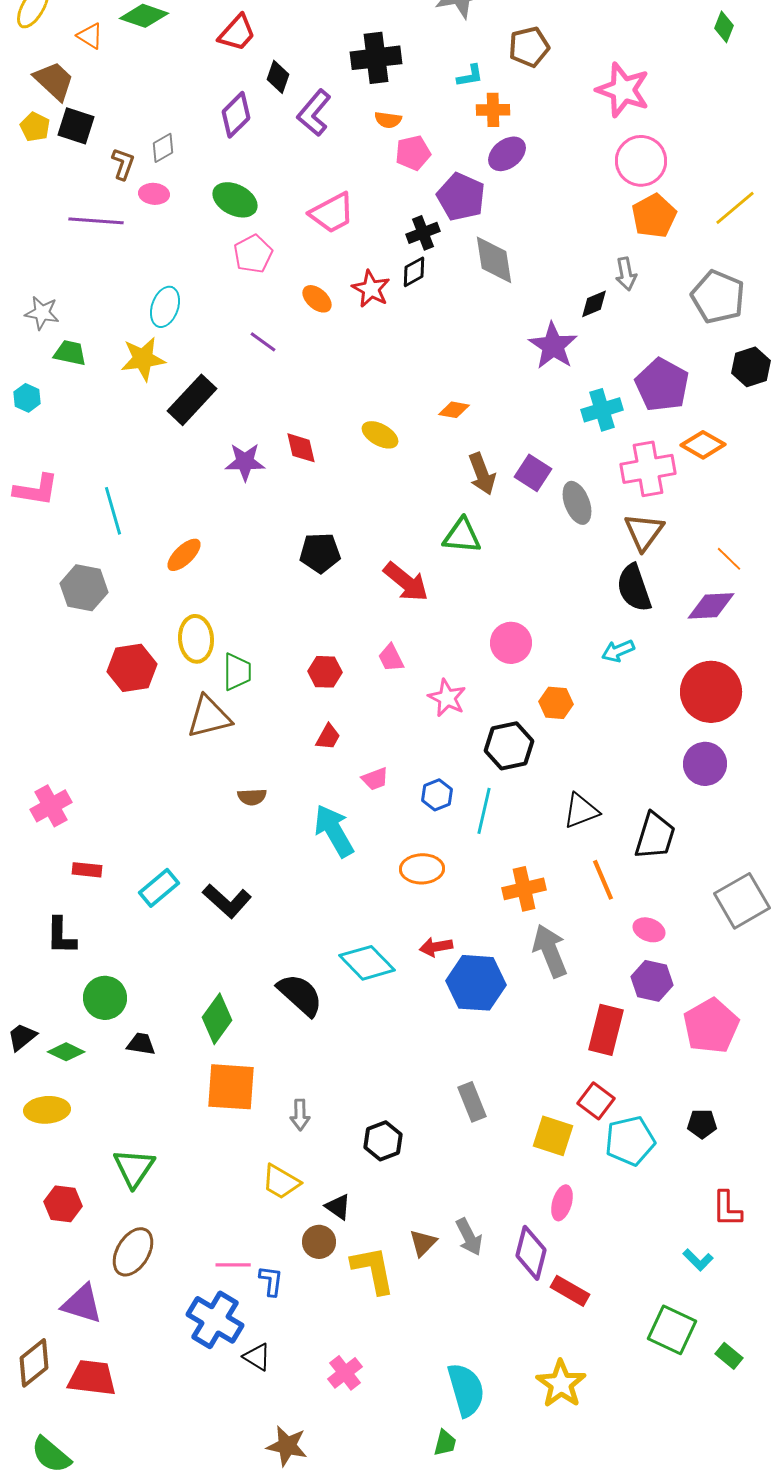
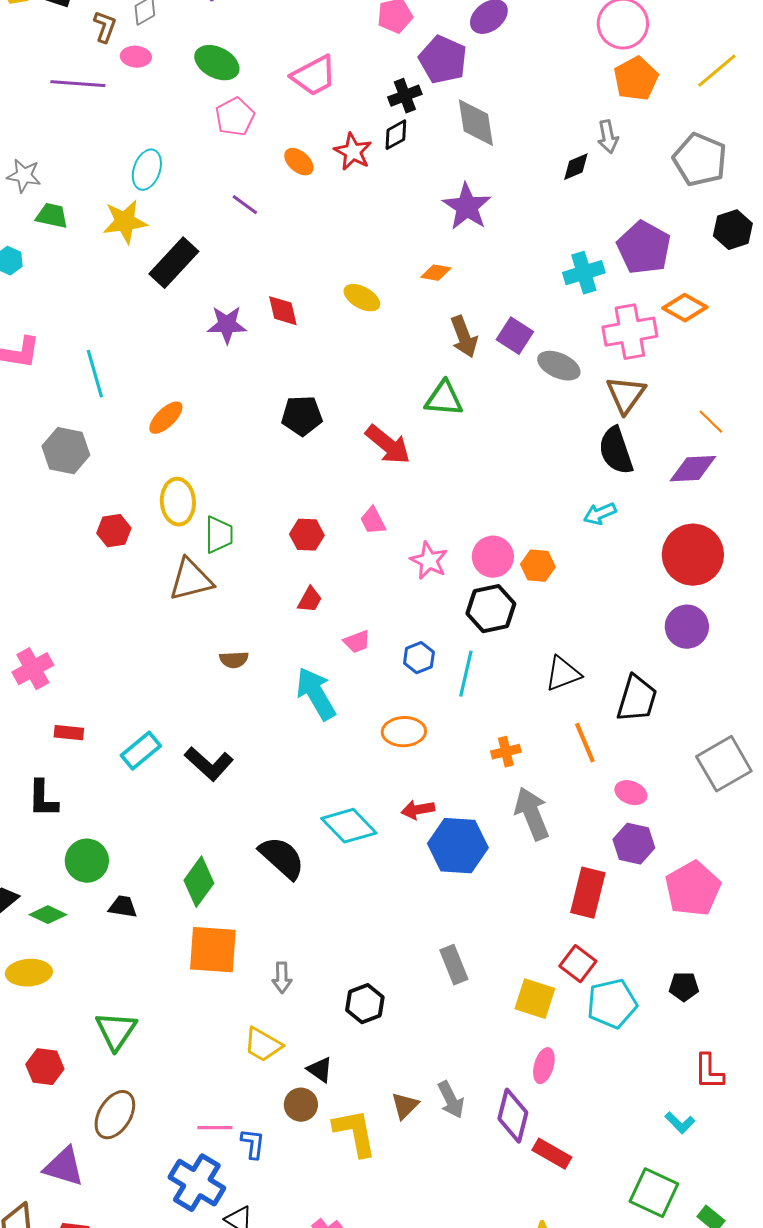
purple star: (553, 346) -> (467, 207), moved
gray ellipse: (577, 503) -> (559, 366), turned -45
pink circle: (511, 643) -> (493, 557), moved
red hexagon: (132, 668) -> (114, 531), size x0.7
orange cross: (524, 889) -> (506, 752), size x0.7

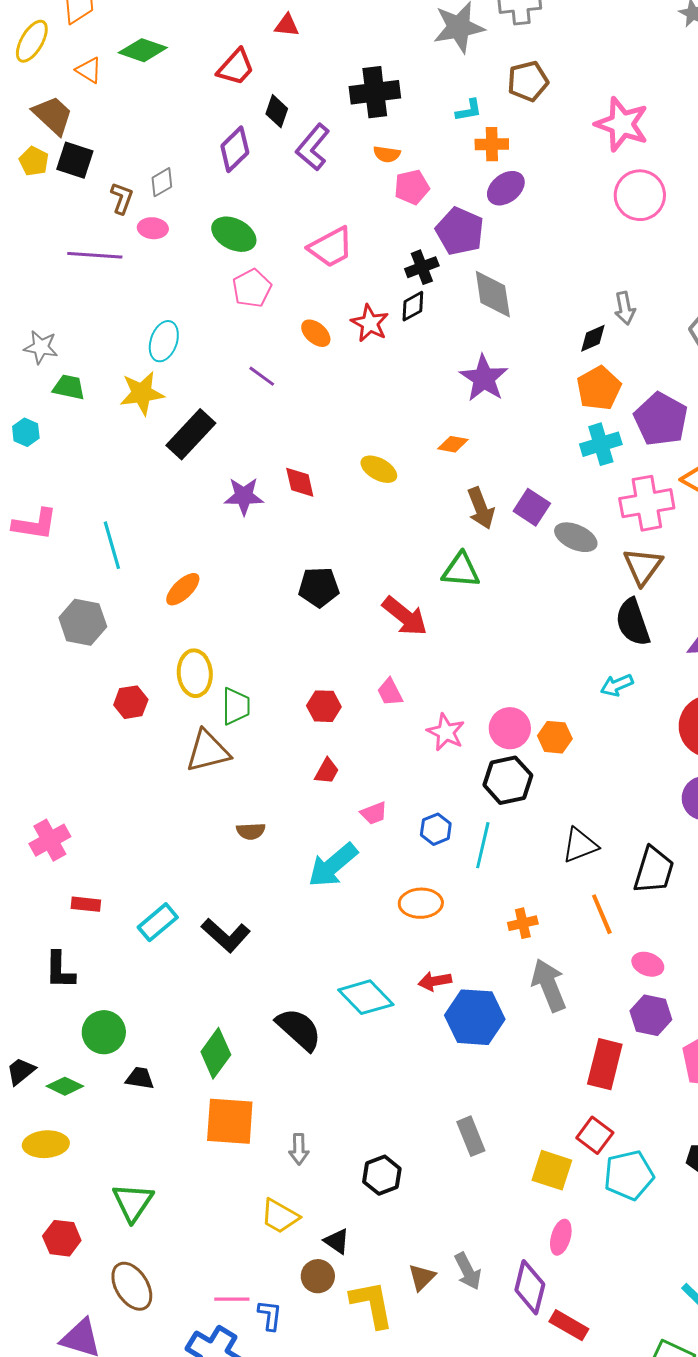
orange pentagon: (636, 79) -> (599, 388), moved
cyan arrow: (316, 694) -> (333, 865), turned -100
brown ellipse: (115, 1115) -> (132, 1286), turned -63

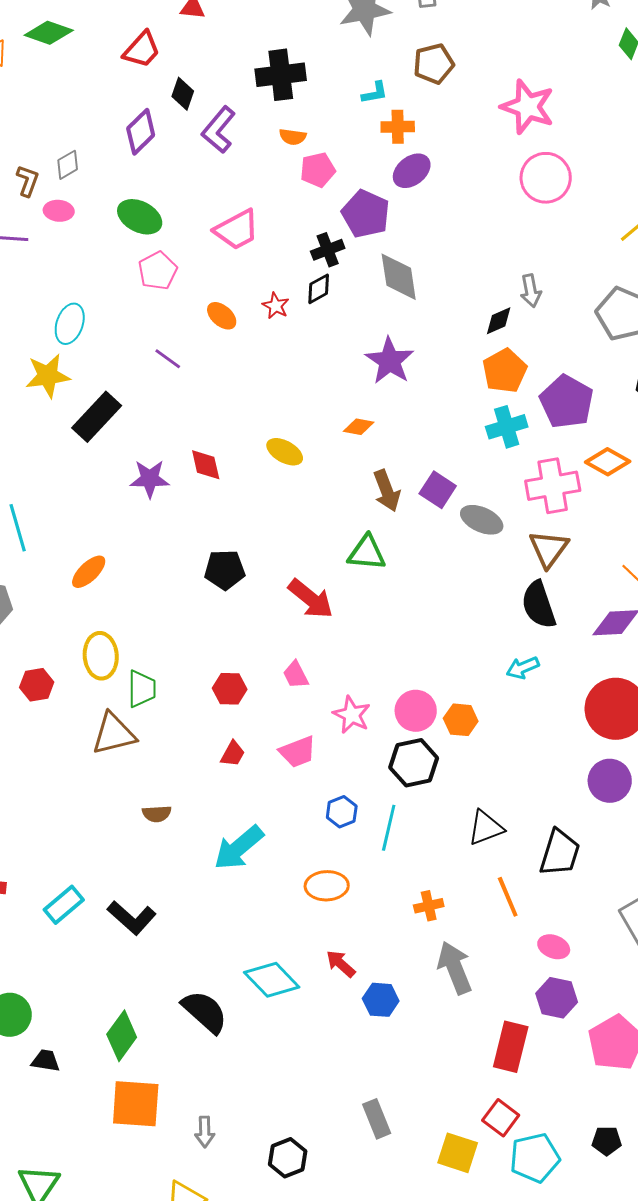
red star: (370, 323) -> (276, 306), size x0.7
pink trapezoid: (374, 813) -> (298, 752), moved, size x1.4
red arrow: (435, 981) -> (341, 964), turned 52
blue hexagon: (475, 1017) -> (381, 1000), size x0.6

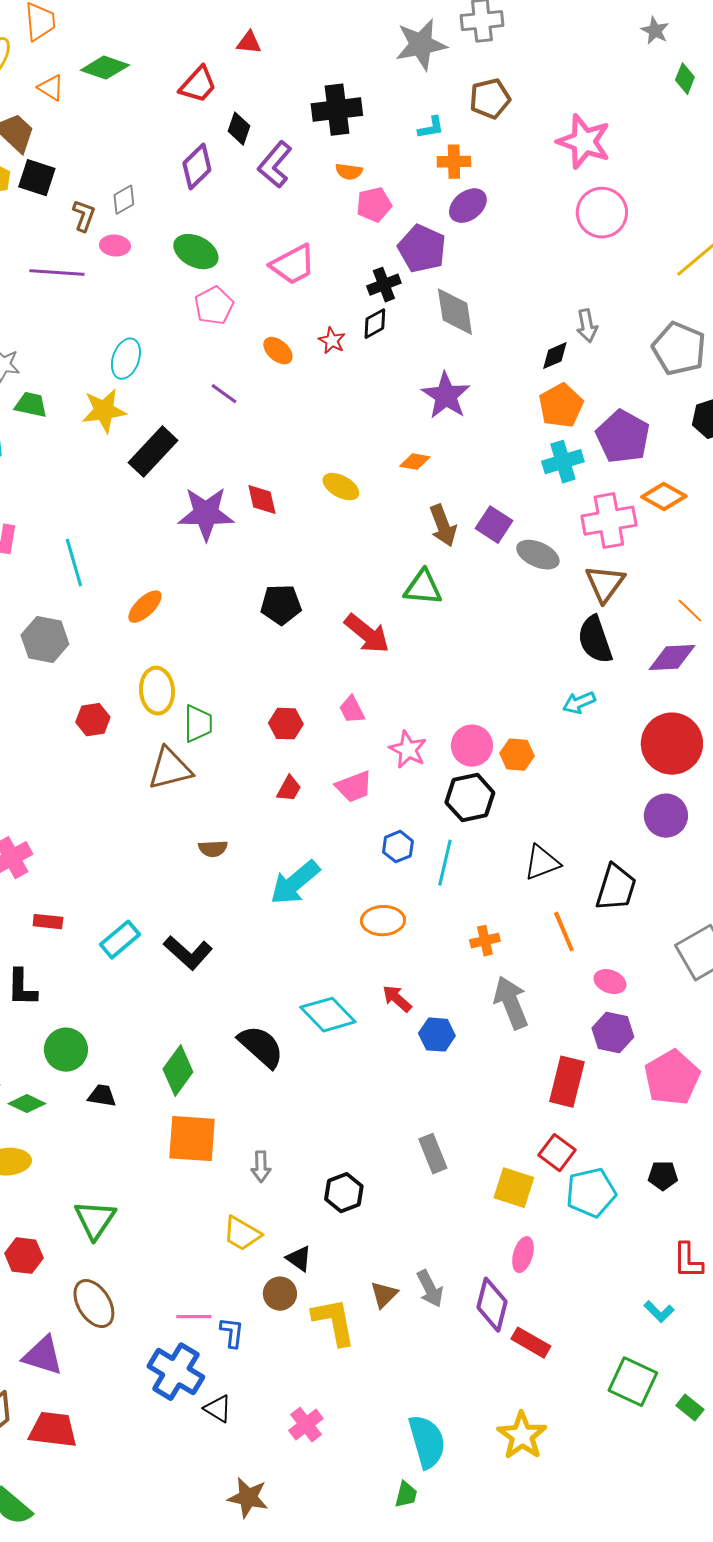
purple star: (150, 479) -> (206, 514), size x1.4

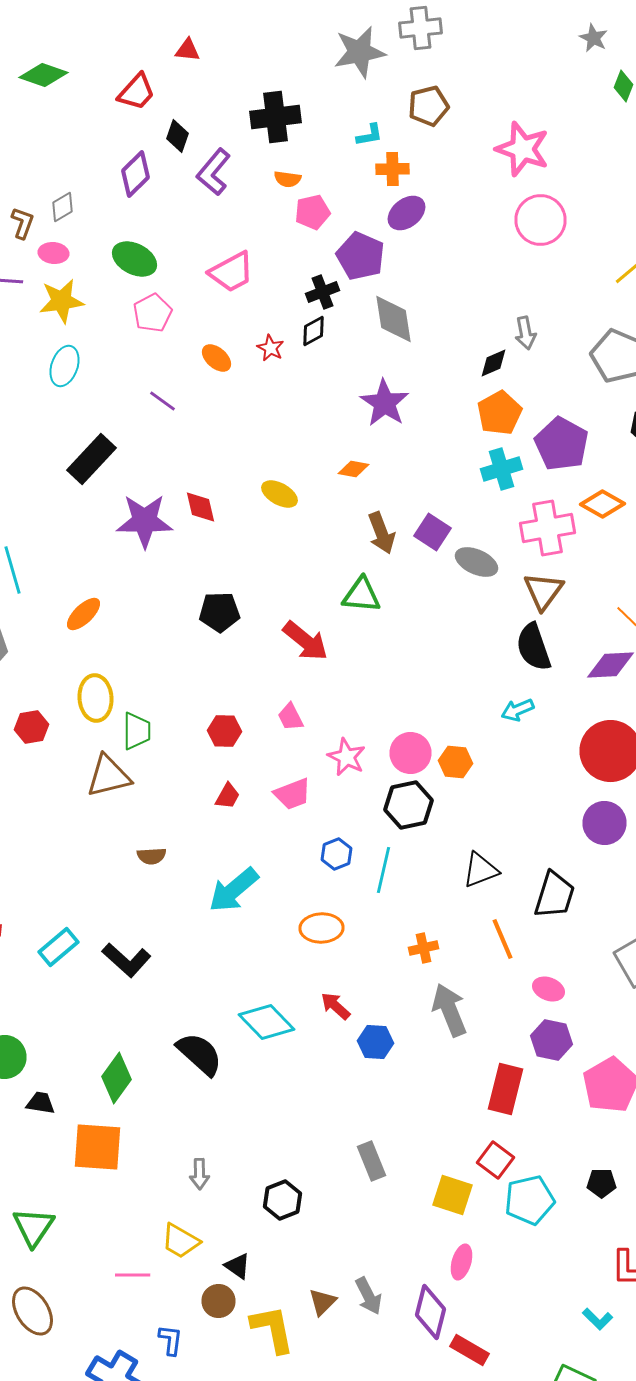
yellow star: (104, 411) -> (62, 301), moved
orange square: (192, 1139) -> (98, 1147), moved
pink line: (194, 1317) -> (132, 1275), moved

